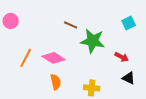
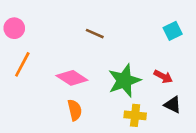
green star: (93, 41) -> (124, 81), moved, turned -30
orange line: (26, 58) -> (22, 64), moved
yellow cross: (92, 88) -> (135, 115), moved

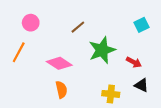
pink circle: (14, 28) -> (31, 23), moved
brown line: (95, 34) -> (78, 27), turned -64
green star: (124, 81) -> (102, 50), moved

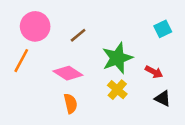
pink circle: (31, 23) -> (35, 26), size x1.5
brown line: (78, 27) -> (78, 35), moved
yellow cross: (111, 94) -> (117, 90), moved, turned 35

